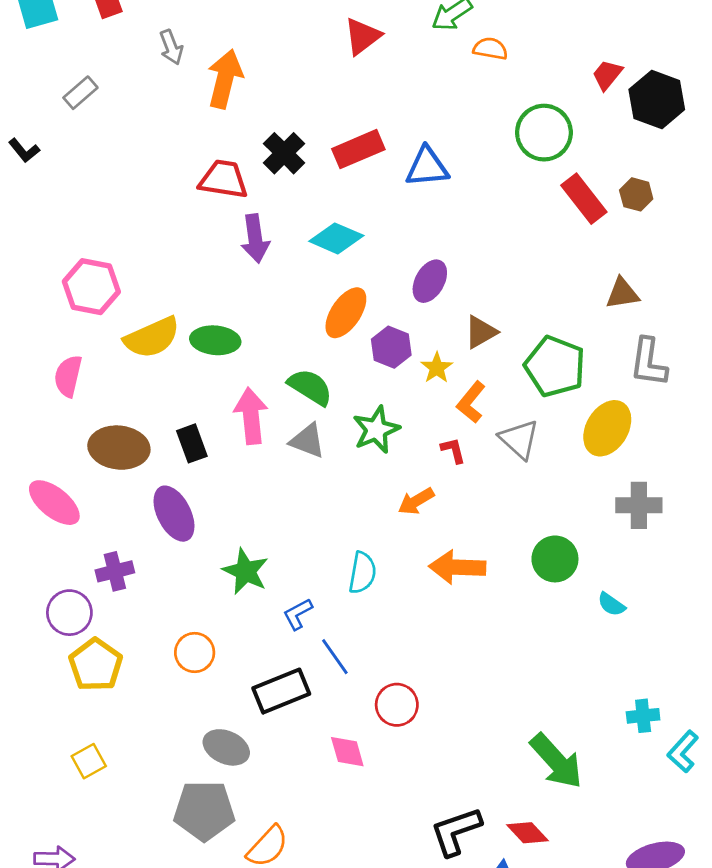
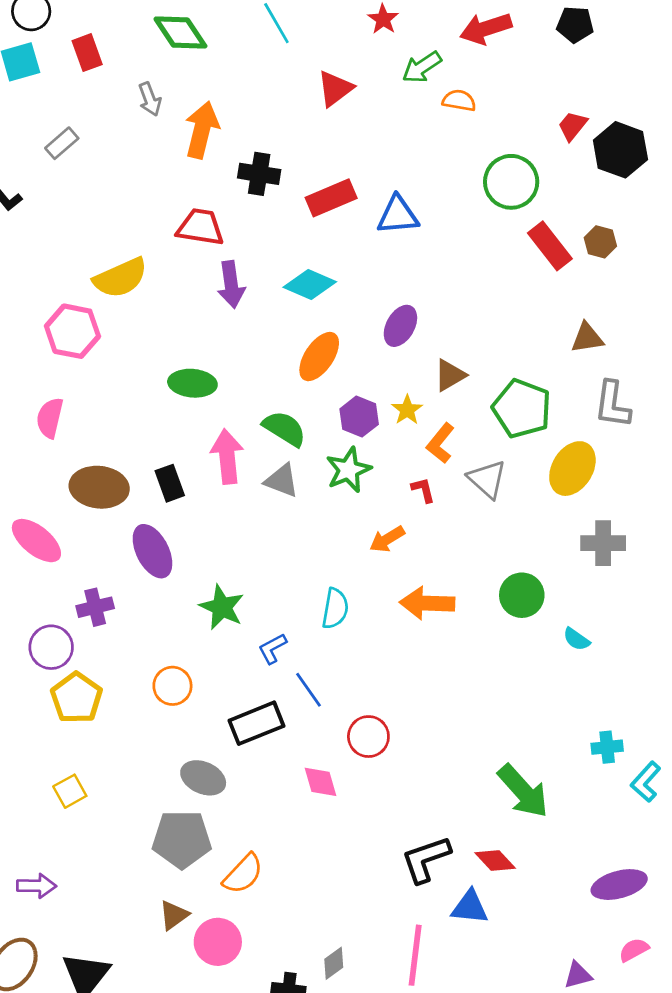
black cross: (284, 153) -> (259, 174), moved, turned -36
yellow semicircle: (152, 338) -> (120, 278), moved
purple hexagon: (391, 347) -> (359, 417), moved

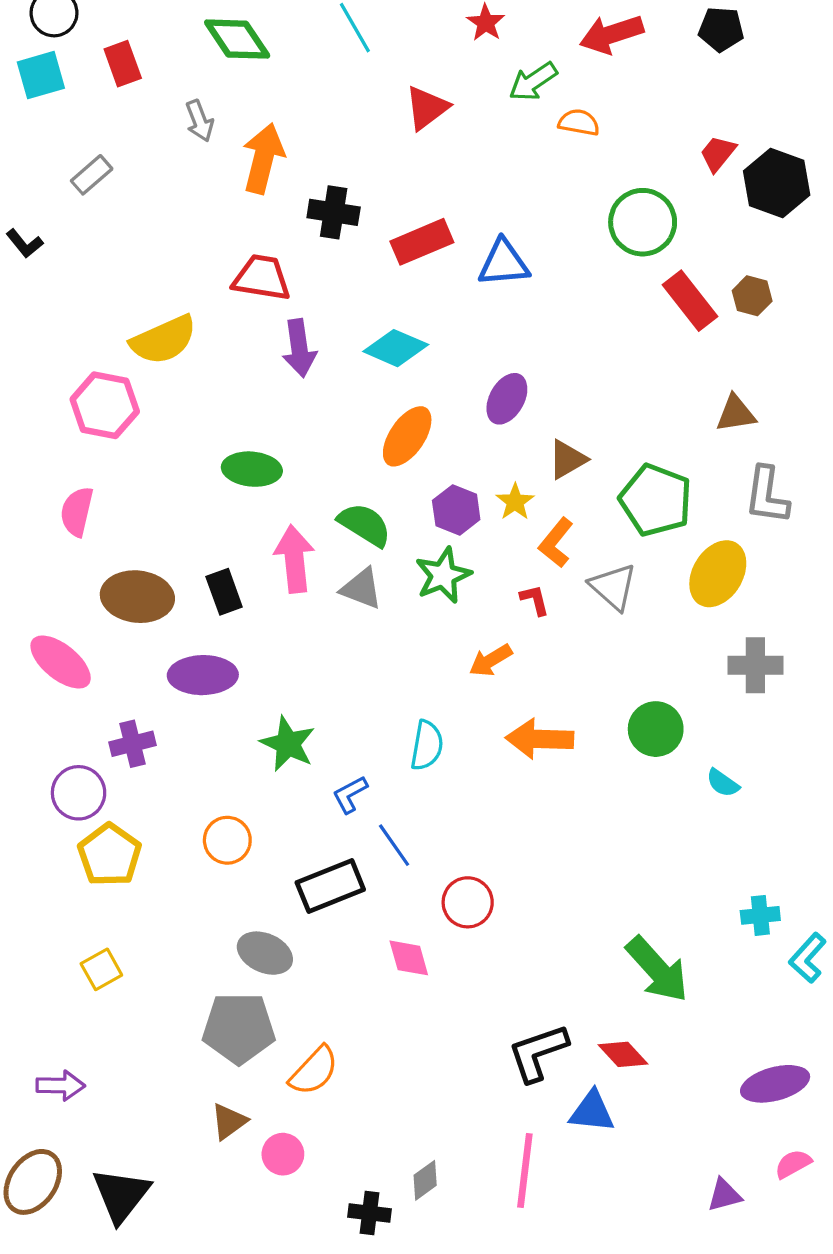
purple ellipse: (152, 551) -> (203, 675), turned -64
pink circle: (218, 942) -> (283, 1154), size x0.7

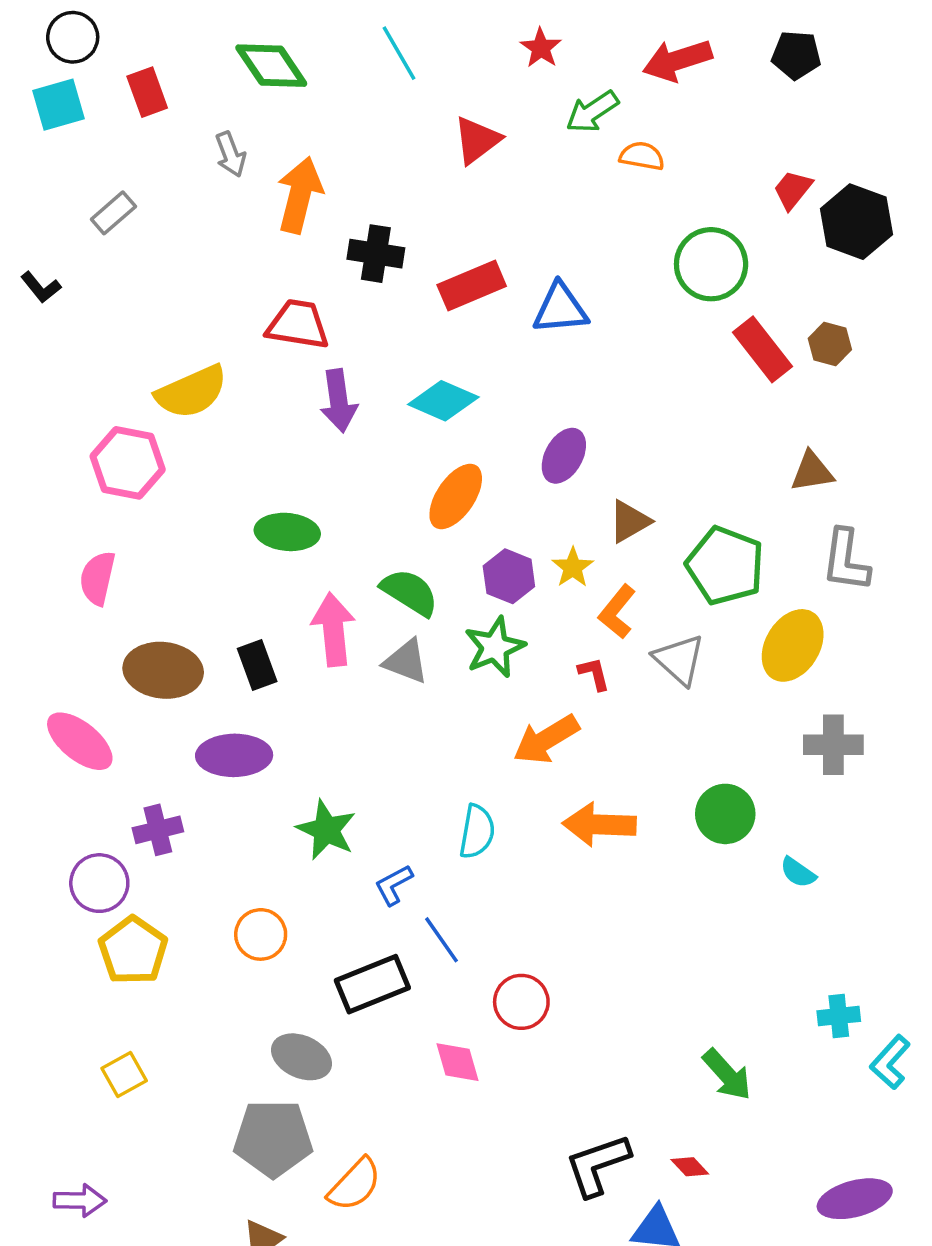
orange arrow: (491, 660) -> (546, 739), size x1.4
green arrow: (657, 969) -> (727, 1075), size x0.7
red diamond: (623, 1054) -> (690, 1167), size x0.7

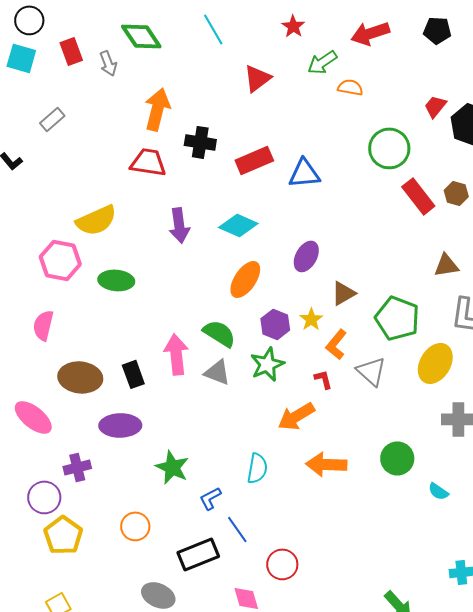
cyan square: (59, 105) -> (21, 58), turned 32
gray arrow: (231, 154) -> (108, 63), moved
red trapezoid: (298, 324) -> (148, 162), moved
green ellipse: (287, 532) -> (116, 280), moved

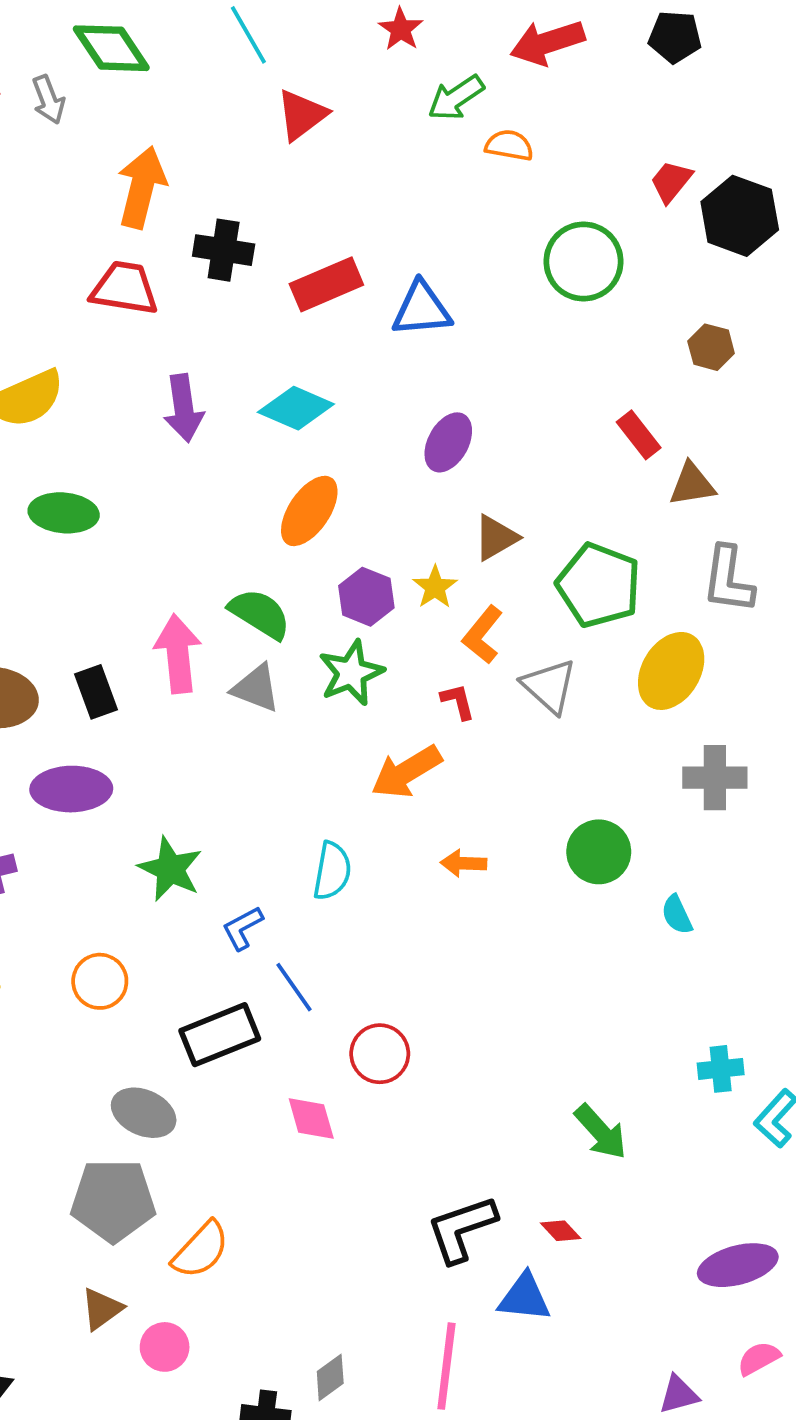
red triangle: (257, 78) -> (302, 115), moved
red rectangle: (418, 196) -> (639, 435), moved, size x0.7
purple ellipse: (306, 256) -> (448, 442), moved
orange arrow: (326, 464) -> (464, 863), size x0.6
cyan semicircle: (438, 491) -> (677, 915), turned 30

